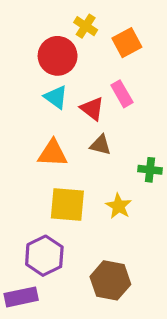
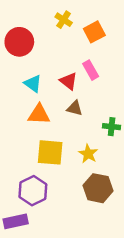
red circle: (58, 56) -> (19, 42), moved
cyan triangle: (56, 97) -> (33, 84), moved
brown hexagon: (110, 280) -> (98, 188), moved

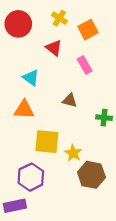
red circle: (19, 42) -> (18, 24), moved
red triangle: (68, 81) -> (54, 48), moved
orange triangle: (39, 114) -> (24, 110), moved
yellow star: (88, 154) -> (73, 153), moved

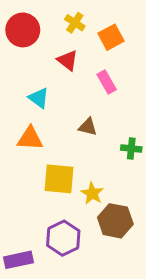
purple hexagon: (31, 177) -> (63, 238), moved

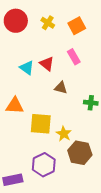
yellow cross: (75, 23) -> (48, 23), moved
red triangle: (68, 60) -> (47, 64), moved
orange triangle: (30, 138) -> (15, 106), moved

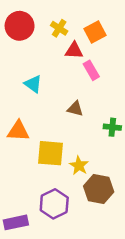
red triangle: (47, 64) -> (74, 51), moved, turned -35

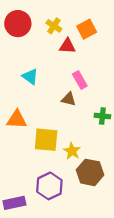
pink rectangle: (91, 70) -> (80, 80), moved

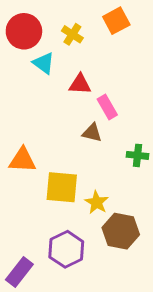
orange square: (87, 29) -> (116, 21), moved
red triangle: (67, 46) -> (80, 84), moved
cyan triangle: (30, 77) -> (44, 63), moved
purple rectangle: (14, 203) -> (19, 272), turned -40

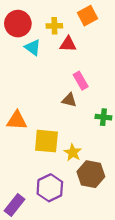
yellow cross: (72, 34) -> (54, 26), turned -35
red triangle: (80, 84) -> (68, 44), moved

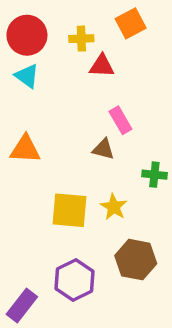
cyan triangle: (33, 48) -> (27, 76), moved
orange triangle: (17, 121) -> (25, 149), moved
yellow star: (73, 152) -> (114, 207), moved

